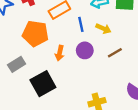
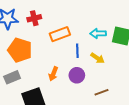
orange pentagon: (35, 34) -> (20, 50), moved
brown line: (115, 53) -> (101, 92), moved

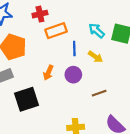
red cross: (34, 18) -> (40, 14), moved
cyan arrow: (98, 33) -> (97, 31), turned 42

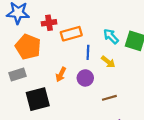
red cross: (40, 14) -> (49, 23), moved

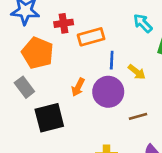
cyan arrow: (111, 36) -> (143, 23), moved
gray rectangle: (18, 74) -> (24, 87), turned 70
purple circle: (85, 78) -> (108, 92), size x1.5

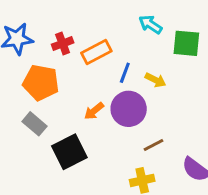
blue line: (112, 60) -> (125, 73), turned 30
orange arrow: (78, 87) -> (94, 111), turned 36
brown line: (138, 116) -> (154, 145), moved

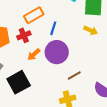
red cross: (63, 44) -> (24, 35), moved
yellow arrow: (155, 80) -> (91, 30), moved

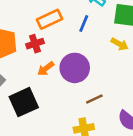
blue line: (53, 28) -> (84, 23), moved

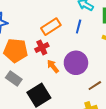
orange arrow: (46, 69) -> (53, 66), turned 96

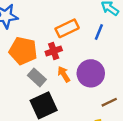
gray rectangle: (14, 78) -> (37, 77), moved

